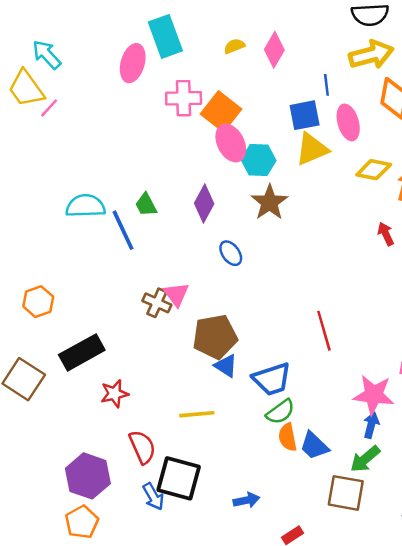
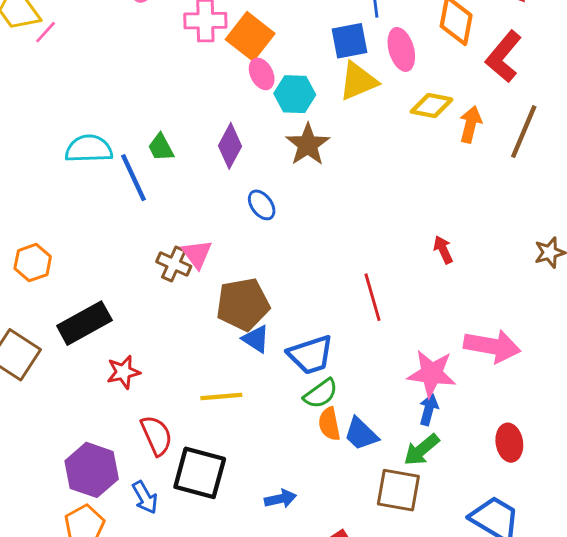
pink ellipse: (231, 143) -> (262, 74), size x0.7
red arrow: (386, 234) -> (443, 250), moved
blue arrow: (153, 497) -> (145, 497), moved

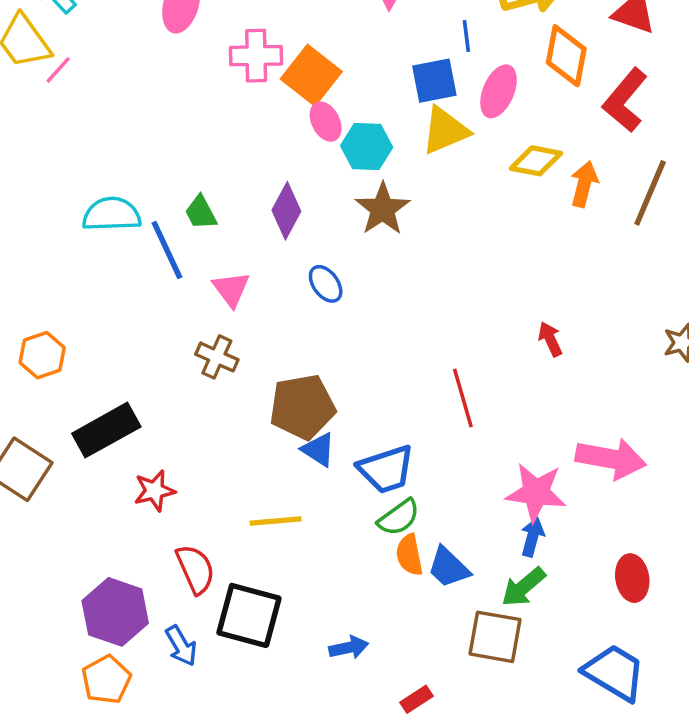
pink ellipse: (401, 49) -> (499, 91), turned 39
pink triangle: (197, 254) -> (231, 289), moved

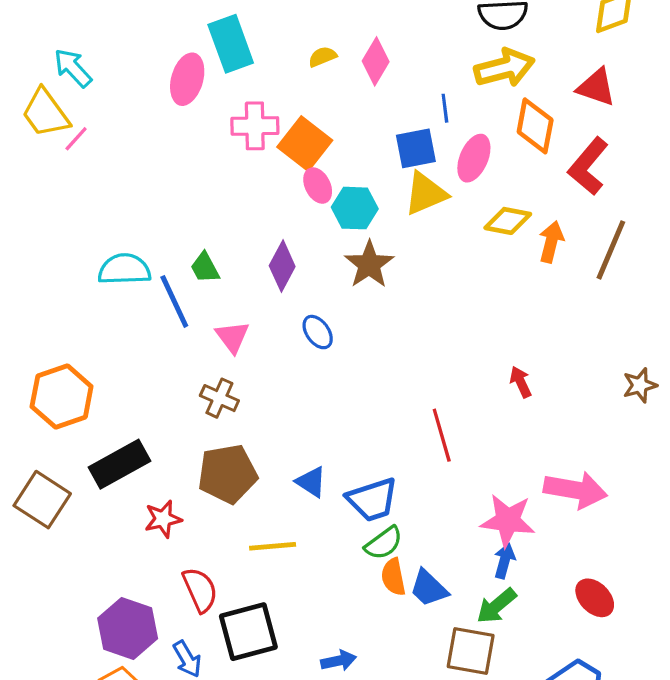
orange hexagon: (42, 355) -> (62, 397), size x1.5
brown pentagon: (302, 407) -> (227, 474), moved
red ellipse: (632, 578) -> (595, 598), turned -36
black square: (249, 615) -> (248, 632), turned -30

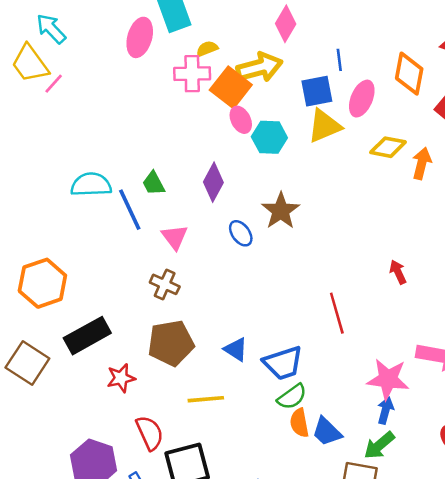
yellow semicircle: (322, 57) -> (207, 49), moved
yellow arrow: (504, 68) -> (259, 67), moved
brown star: (369, 264) -> (281, 211), moved

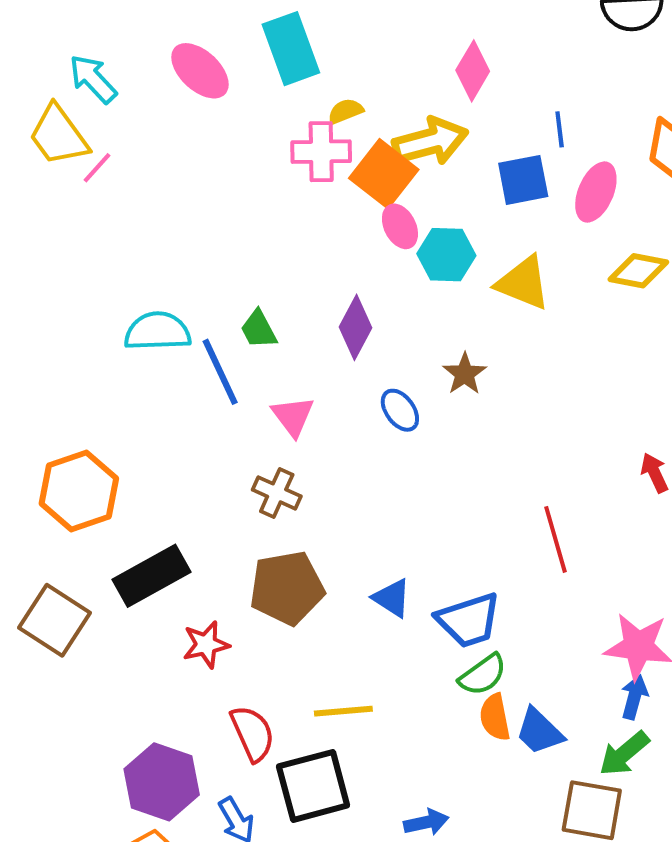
pink ellipse: (140, 37) -> (200, 71), moved, turned -63
yellow triangle: (324, 126) -> (523, 283), moved, turned 45
brown star: (281, 211) -> (465, 374), size x0.7
yellow line: (206, 399) -> (343, 711), moved

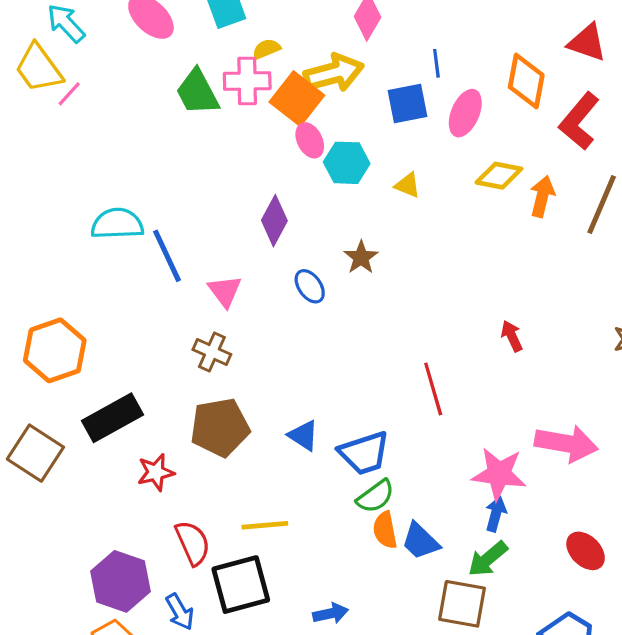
yellow triangle: (523, 283) -> (408, 185), size x0.6
green trapezoid: (259, 329) -> (197, 92), moved, size x1.5

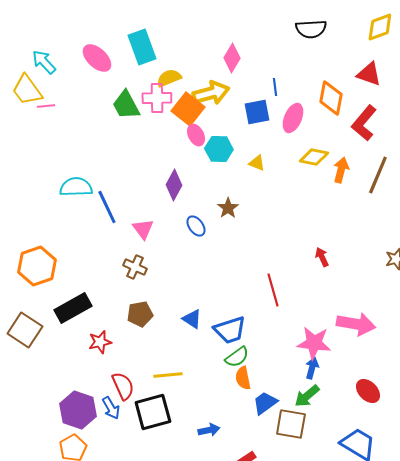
yellow semicircle: (266, 49) -> (169, 78), size x1.4
pink line: (69, 94) -> (46, 106), turned 42
brown pentagon: (220, 427) -> (140, 314), size x0.7
blue trapezoid: (420, 541) -> (265, 403), moved, turned 100
blue arrow: (180, 612) -> (111, 408), moved

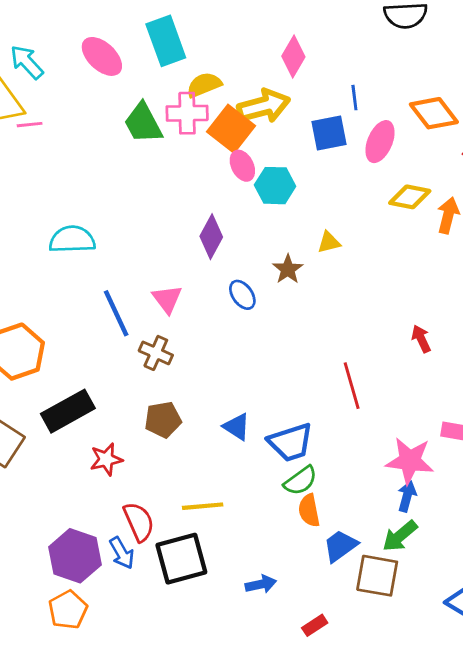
orange diamond: (331, 98) -> (434, 113), turned -48
yellow triangle: (257, 163) -> (329, 242), moved, turned -36
blue line: (107, 207) -> (116, 313), moved

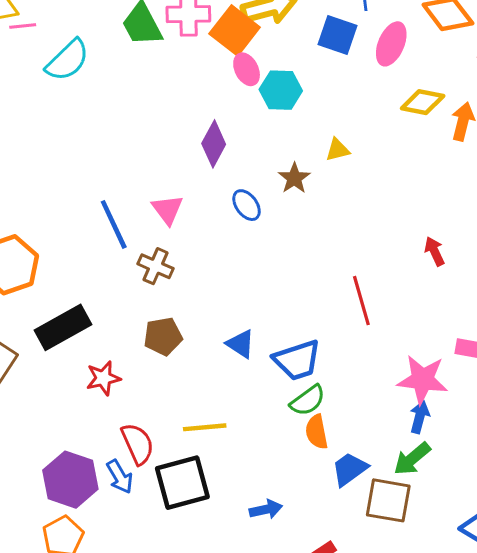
blue square: (329, 133) -> (338, 35), turned 30
cyan semicircle: (72, 239) -> (67, 60), moved, turned 138

